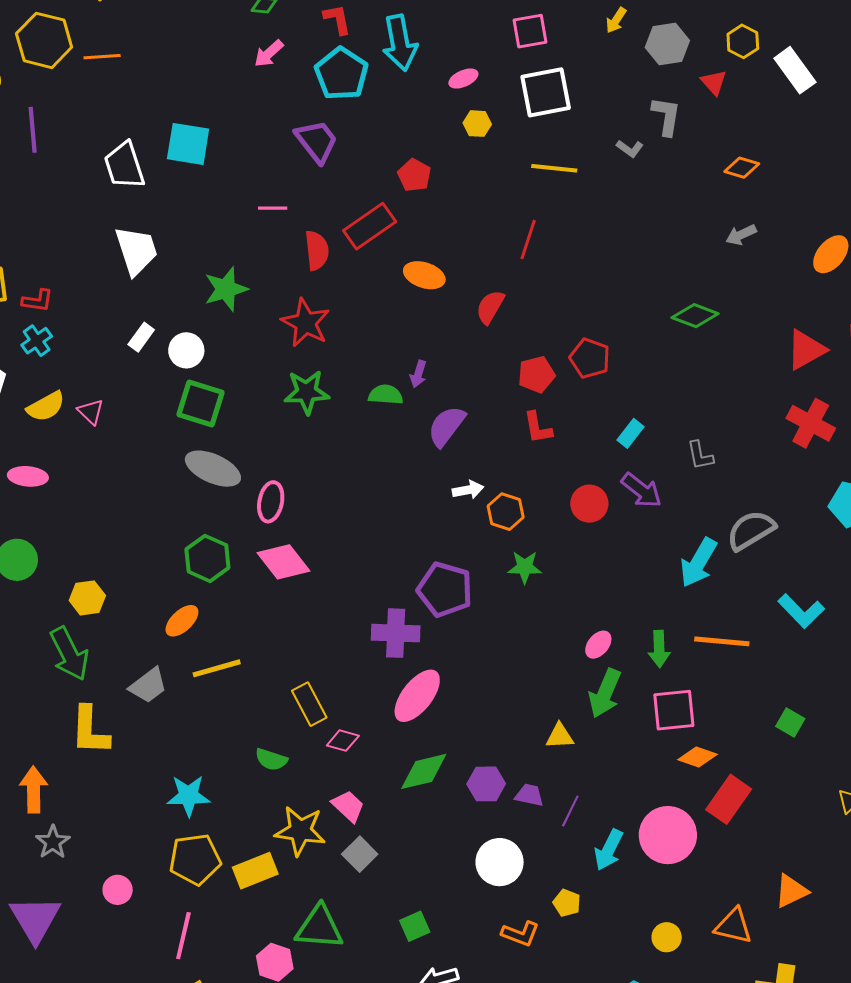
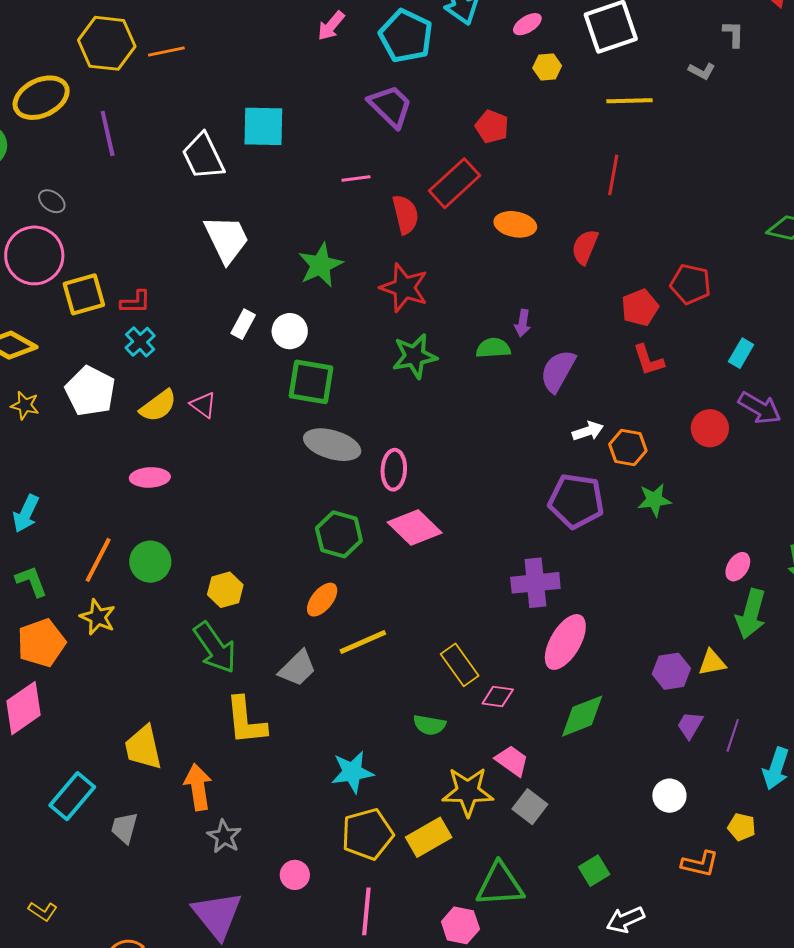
gray L-shape: (666, 116) -> (733, 34), size x0.7
purple pentagon: (445, 589) -> (576, 501), moved
purple hexagon: (486, 784) -> (671, 671), moved
purple trapezoid: (529, 795) -> (690, 725), turned -64
white circle: (500, 862) -> (669, 796), size x0.7

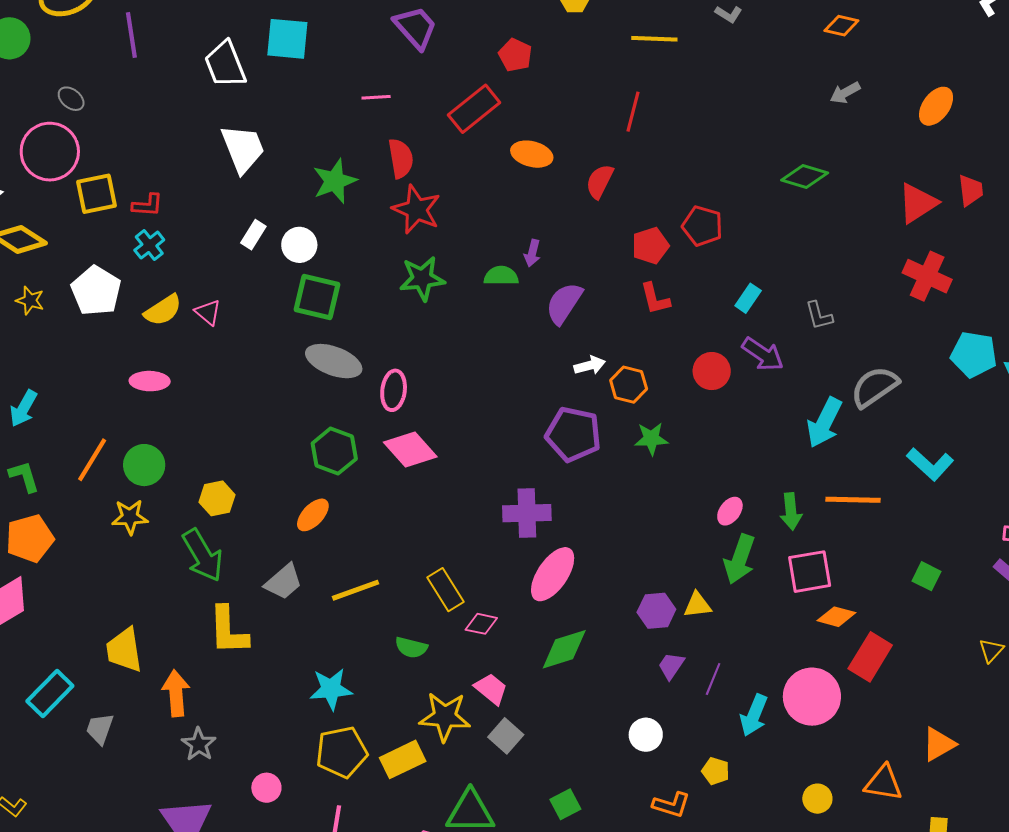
red semicircle: (405, 214) -> (401, 158), moved
yellow star: (98, 617) -> (130, 517), moved, turned -30
yellow line: (363, 642) -> (355, 590), moved

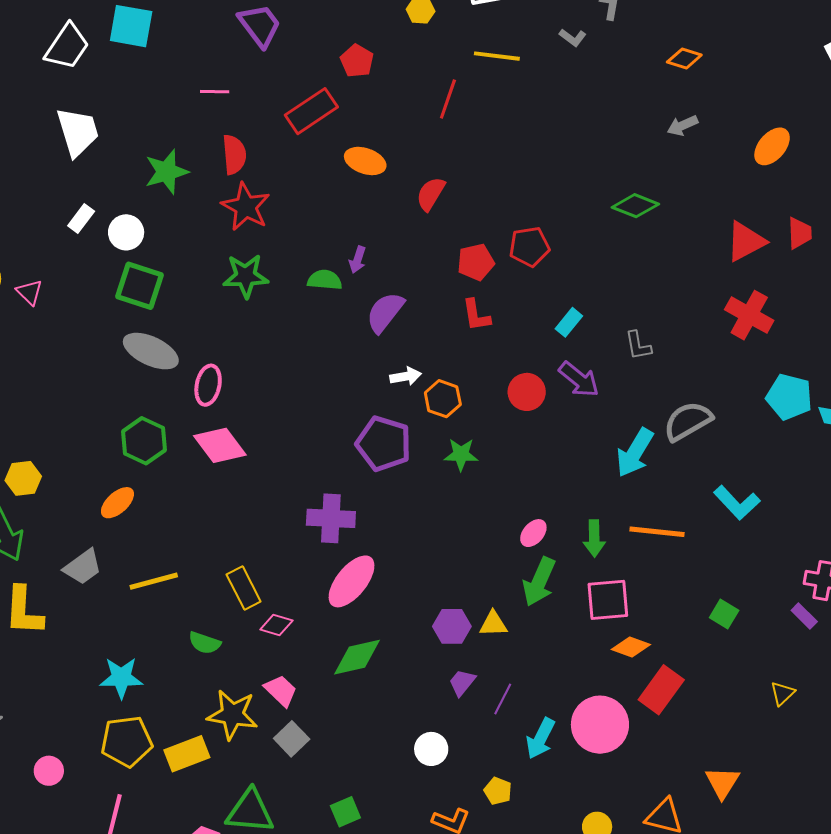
white trapezoid: (225, 64) -> (67, 47), turned -129
red line: (633, 112) -> (448, 99), moved
red pentagon: (702, 226) -> (529, 247), turned -30
orange triangle: (939, 744) -> (722, 782), turned -33

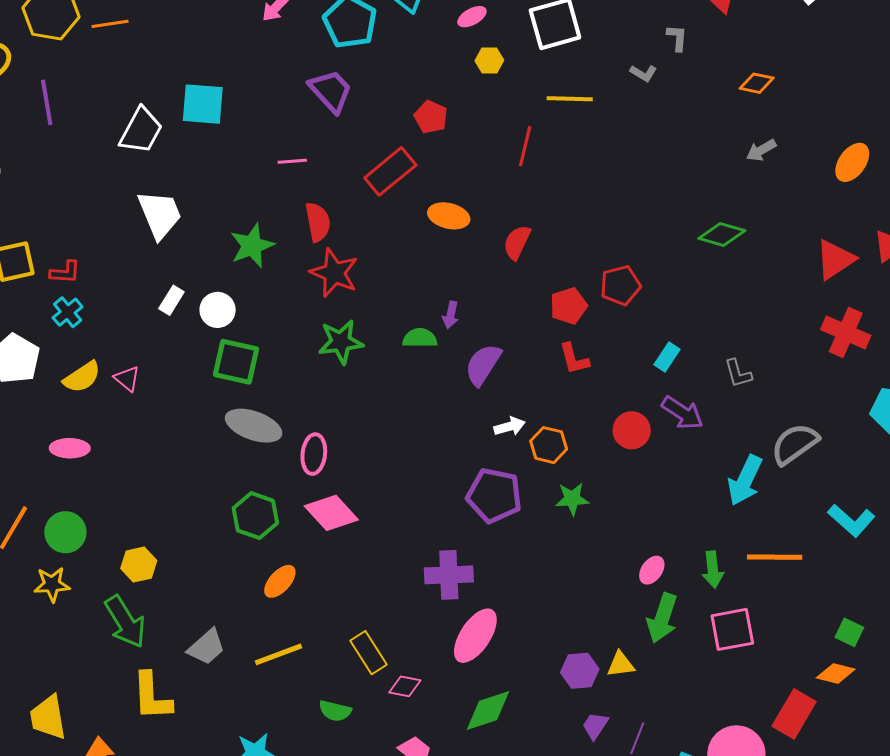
orange ellipse: (117, 503) -> (280, 581), moved
orange diamond: (631, 647) -> (836, 674), moved

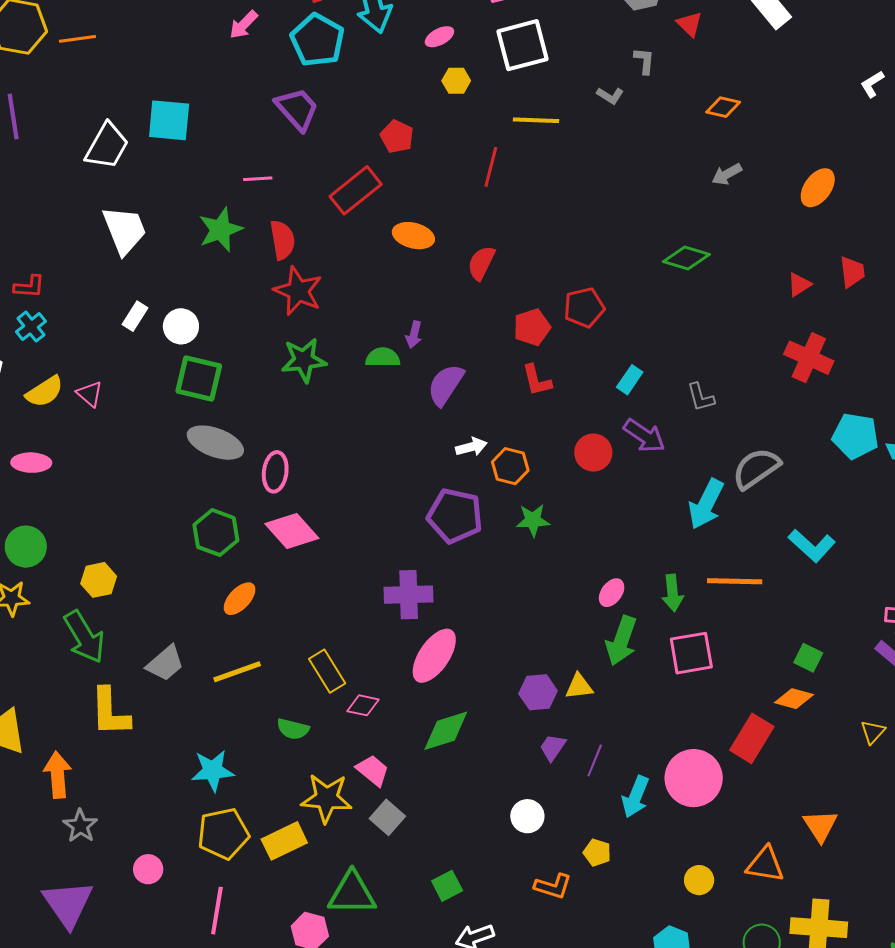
green star: (252, 246) -> (220, 230), moved
red triangle: (835, 260) -> (799, 285), size x0.6

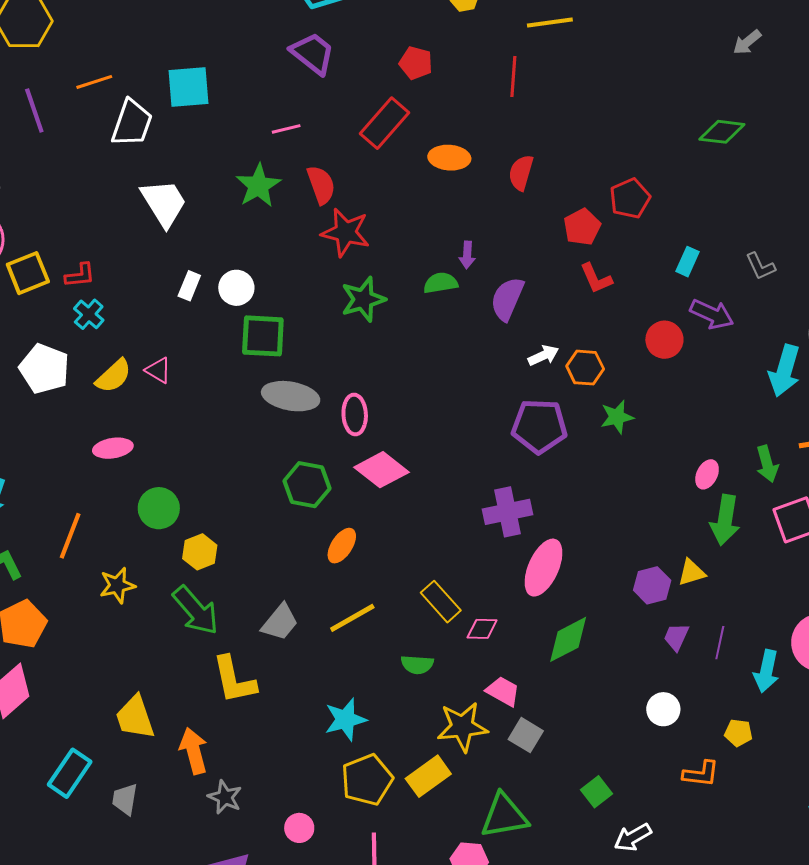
orange line: (77, 39) -> (94, 82), moved
green circle: (26, 547) -> (159, 508), moved

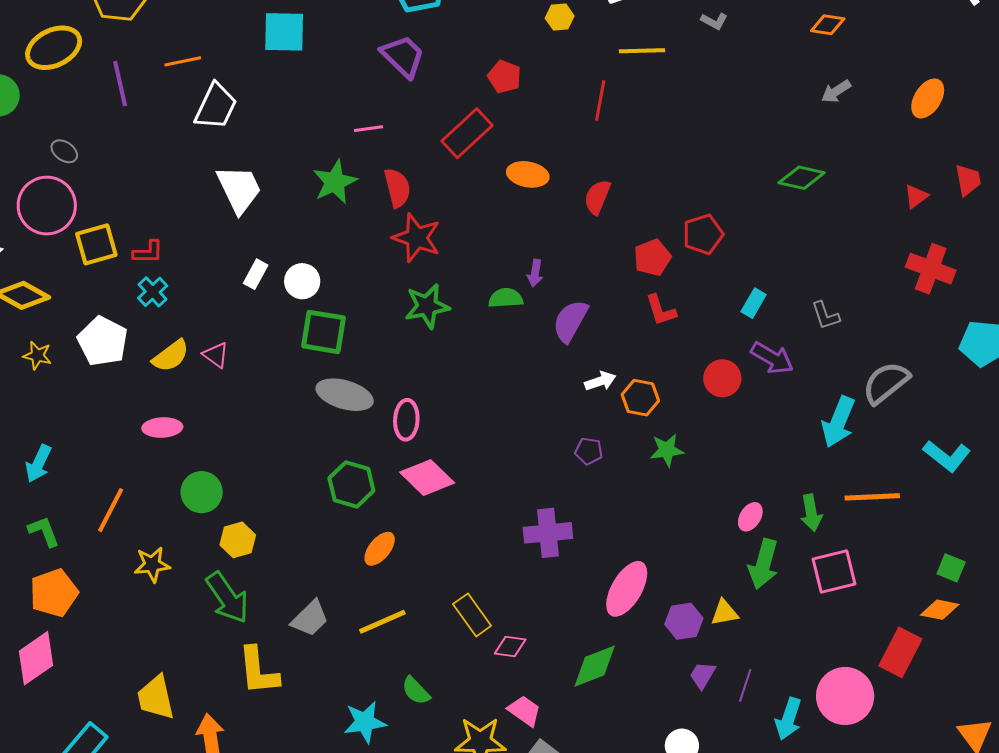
cyan square: (189, 87) -> (284, 32), moved
purple pentagon: (539, 426) -> (589, 451), size x0.5
pink ellipse: (543, 568) -> (627, 589), moved
green semicircle: (417, 664) -> (416, 691), moved, turned 36

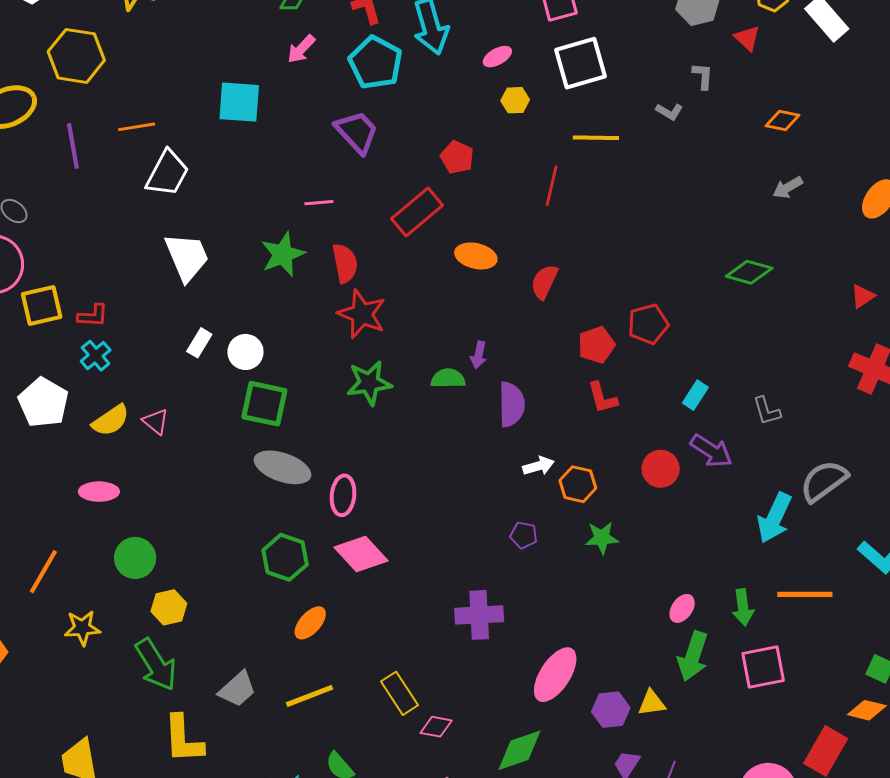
purple semicircle: (570, 321) -> (511, 404), turned 147

